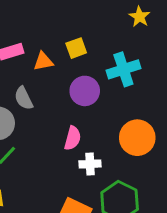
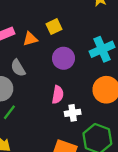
cyan cross: (123, 69) -> (102, 49), moved

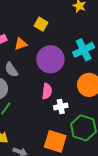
yellow square: (54, 27) -> (41, 24), moved, turned -32
purple circle: (63, 58) -> (50, 59), size x1.4

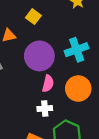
pink semicircle: (47, 91) -> (48, 84), moved

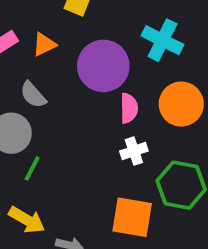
cyan cross: (77, 50) -> (163, 40), turned -30

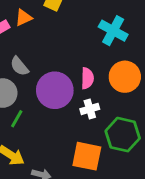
orange triangle: (44, 44) -> (24, 18), moved
purple circle: (103, 66) -> (55, 90), moved

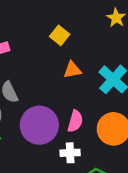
orange triangle: (24, 18) -> (72, 70), moved

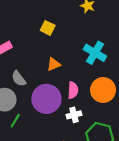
orange triangle: (72, 70) -> (54, 64), moved

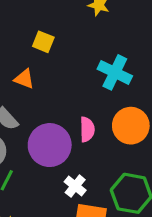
orange triangle: (54, 64) -> (24, 79), moved, turned 48
white cross: (74, 115) -> (75, 186), moved, turned -32

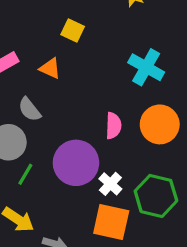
purple circle: (50, 145) -> (76, 163), moved
white cross: (75, 186) -> (110, 184), moved

